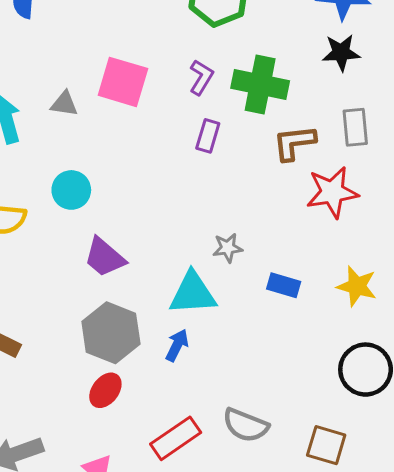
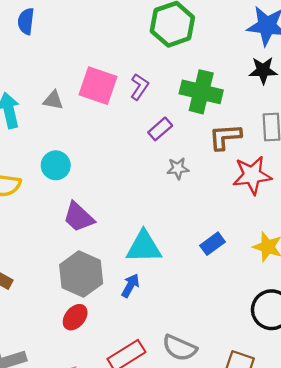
purple L-shape: (201, 77) -> (139, 87), moved
purple rectangle: (208, 136) -> (160, 129), turned 30
gray star: (228, 248) -> (178, 168), moved
blue rectangle: (284, 285) -> (212, 244), turned -55

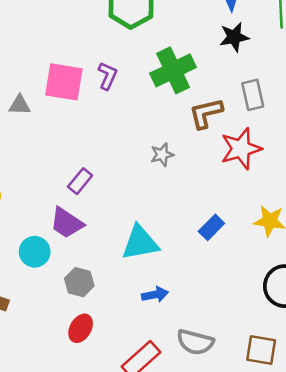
green cross: (201, 92) -> (173, 70), turned -30
purple rectangle: (160, 129) -> (80, 181), moved
cyan circle: (56, 165) -> (35, 252), moved
gray hexagon: (81, 274) -> (79, 282), size x0.6
blue arrow: (130, 286) -> (155, 295), moved, turned 60

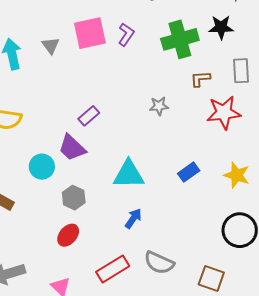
black star: (234, 37) -> (221, 27), moved
pink square: (64, 82) -> (90, 33), turned -32
gray triangle: (20, 105) -> (51, 46), turned 42
brown L-shape: (206, 113) -> (200, 79), size x0.7
blue arrow: (155, 295) -> (133, 218), turned -55

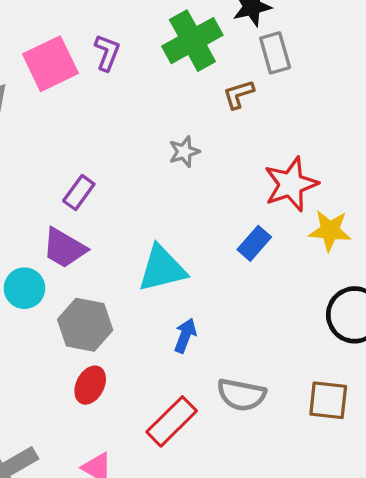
gray rectangle: (241, 71) -> (275, 53), moved
red star: (224, 113) -> (291, 184), moved
gray hexagon: (74, 198) -> (85, 325), size x1.4

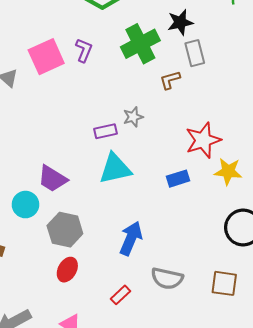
purple rectangle: (79, 192) -> (105, 131), moved, turned 40
blue rectangle: (254, 243) -> (178, 179), turned 30
cyan triangle: (162, 269) -> (115, 169), moved
blue arrow: (185, 335) -> (131, 238), size x1.5
red rectangle: (172, 421) -> (120, 295), size x0.6

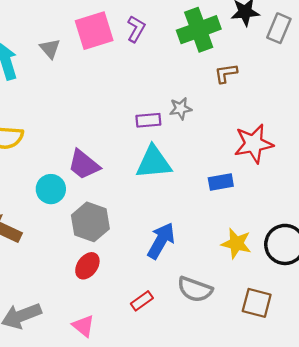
gray rectangle: (195, 53) -> (279, 28), moved, turned 30
yellow star: (228, 171) -> (236, 243), moved

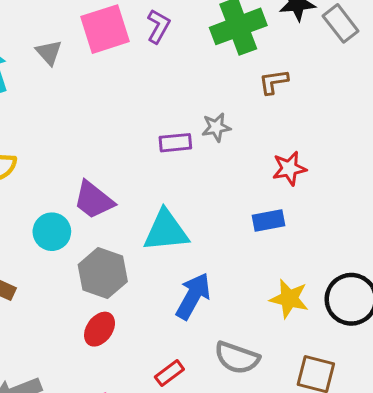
gray rectangle: (279, 28) -> (341, 23), turned -60
red star: (254, 144) -> (289, 168), moved, size x0.7
cyan triangle: (154, 162) -> (166, 231), moved

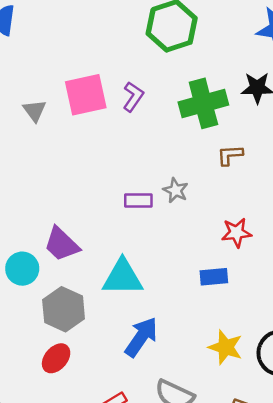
gray star: (216, 127) -> (176, 190), turned 30

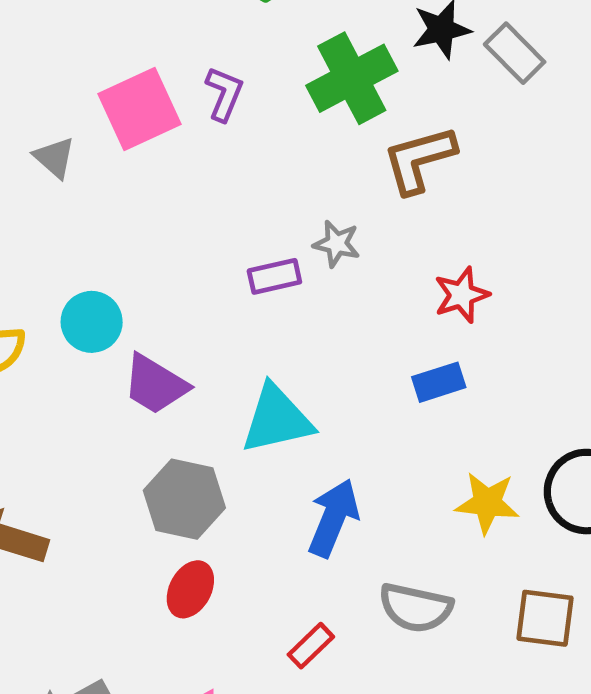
brown L-shape: (230, 155) -> (419, 160), size x1.6
cyan circle: (22, 269) -> (92, 322), moved

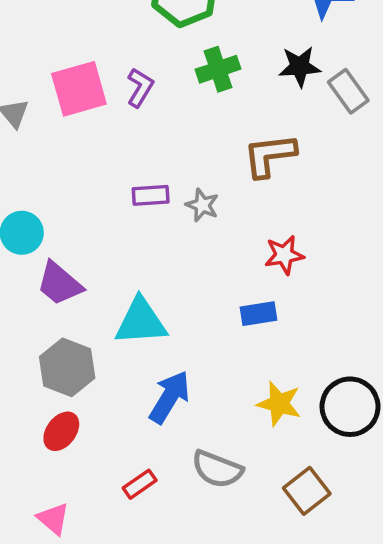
green cross: (352, 78) -> (218, 69), moved, size x0.7
purple rectangle: (274, 276) -> (151, 195), moved
brown square: (545, 618) -> (307, 491), turned 36

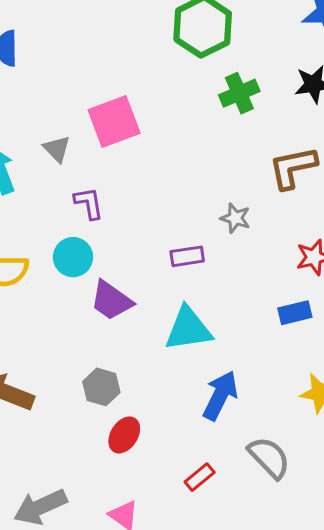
purple L-shape: (140, 88) -> (89, 203), moved, turned -36
purple rectangle: (151, 195) -> (187, 256), moved
gray hexagon: (67, 367) -> (101, 387), moved, size x0.7
gray semicircle: (217, 469) -> (269, 458), turned -150

